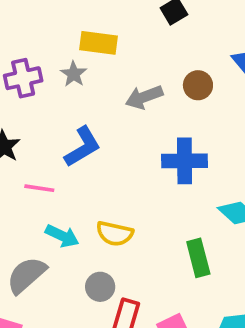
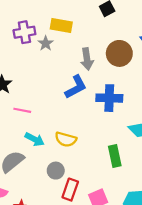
purple cross: (23, 78) -> (24, 32), moved
brown circle: (198, 85) -> (119, 53), size x1.5
gray arrow: (144, 97) -> (87, 59), turned -80
blue L-shape: (83, 147) -> (76, 87), moved

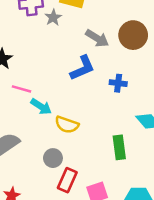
gray arrow: (87, 59) -> (97, 38), turned -55
blue cross: (109, 98) -> (118, 83), size x0.6
cyan arrow: (35, 139) -> (41, 107), moved

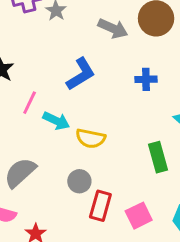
blue L-shape: (82, 68) -> (81, 74), moved
pink line: (22, 89) -> (30, 103), turned -72

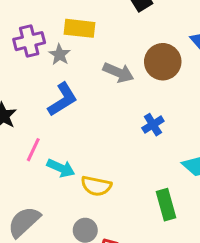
blue L-shape: (81, 74) -> (63, 99), moved
blue cross: (146, 79) -> (153, 125), turned -30

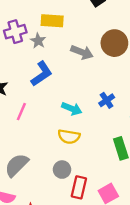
blue cross: (153, 125) -> (107, 100), moved
cyan arrow: (61, 168) -> (72, 109), moved

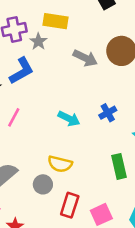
blue L-shape: (42, 74) -> (21, 71), moved
yellow semicircle: (69, 137) -> (60, 164), moved
gray circle: (62, 170) -> (43, 184), moved

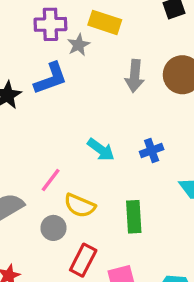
gray arrow: (85, 58) -> (135, 76), turned 60
pink line: (14, 117) -> (51, 180), moved
green rectangle: (119, 166) -> (134, 217), moved

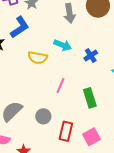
cyan arrow: (101, 150) -> (63, 45), moved
pink line: (51, 180) -> (60, 86), moved
yellow semicircle: (80, 206) -> (38, 58), moved

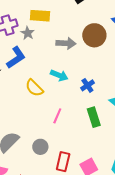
gray arrow: (70, 13) -> (66, 43), turned -78
yellow semicircle: (38, 58) -> (34, 88), turned 36
green rectangle: (90, 98) -> (94, 117), moved

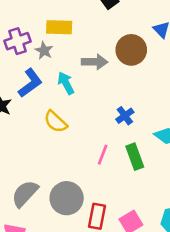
cyan arrow: (59, 75) -> (66, 83), moved, turned -138
pink line: (57, 116) -> (103, 155), moved
gray circle: (40, 147) -> (67, 198), size x1.6

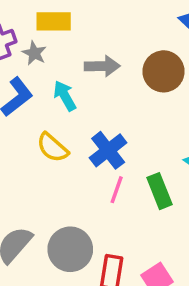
brown circle: (131, 50) -> (164, 71), moved
blue cross: (125, 116) -> (108, 150), moved, size x1.5

